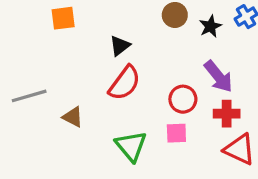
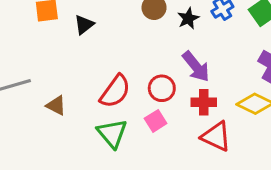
black triangle: (120, 46) -> (84, 25), moved
red semicircle: (125, 83) -> (115, 91), moved
pink square: (176, 133) -> (156, 121), turned -30

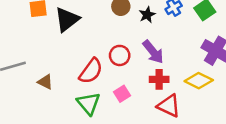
black triangle: (84, 25) -> (67, 20), size x1.6
red circle: (162, 88) -> (120, 55), moved

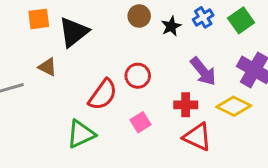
purple arrow: (153, 52) -> (203, 71), moved
brown triangle: (45, 82) -> (47, 67), moved
green triangle: (88, 103) -> (81, 134), moved, turned 45

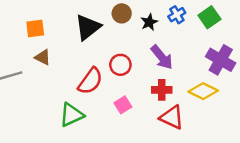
orange square: (39, 19) -> (35, 28), moved
black triangle: (74, 32) -> (88, 27), moved
purple arrow: (203, 71) -> (162, 57), moved

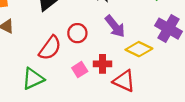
red cross: (162, 90) -> (102, 64), moved
yellow diamond: (203, 91) -> (139, 49), moved

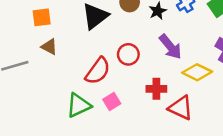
pink square: (80, 70) -> (112, 102), moved

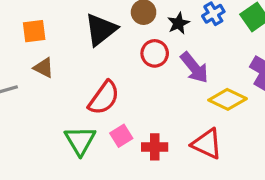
red circle: (128, 54) -> (155, 53), moved
red cross: (156, 89) -> (155, 147), moved
green triangle: (79, 105) -> (80, 141), turned -36

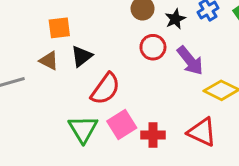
black triangle: (101, 30) -> (82, 56), moved, size x0.7
orange square: (34, 31) -> (59, 28), moved
pink square: (121, 136) -> (122, 125), size x1.4

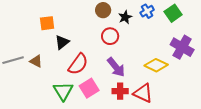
brown triangle: (49, 61) -> (36, 61), moved
purple arrow: (190, 61) -> (116, 67), moved
red cross: (153, 135) -> (120, 91), moved

